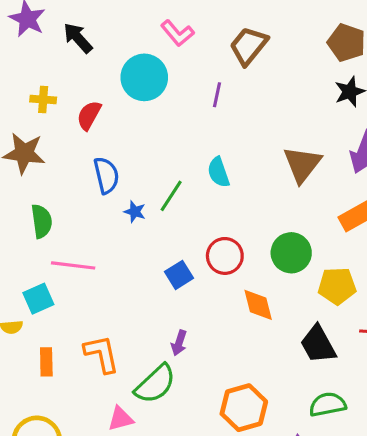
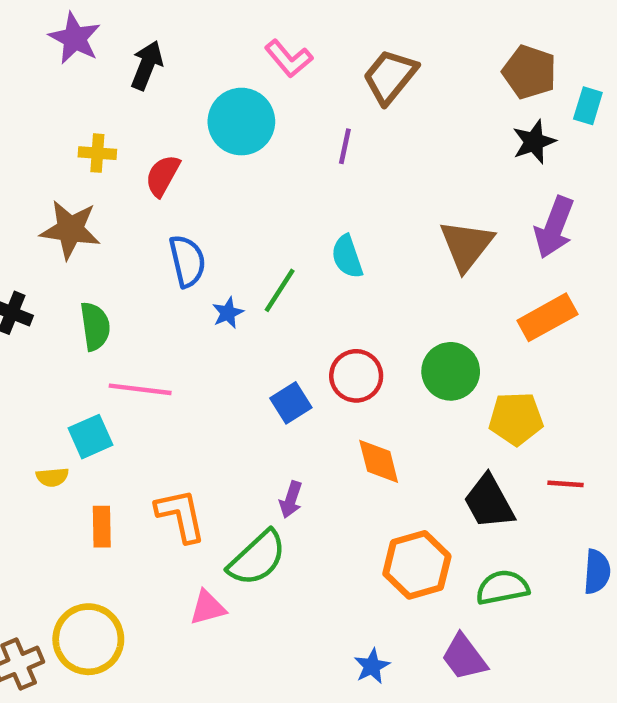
black arrow: (78, 38) -> (147, 65), turned 64
blue star: (135, 212) -> (228, 313), turned 30
orange diamond: (258, 305) -> (379, 461), moved
orange hexagon: (244, 408) -> (417, 565), moved

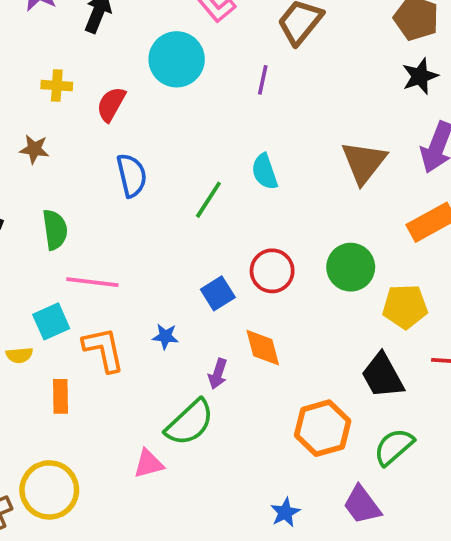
brown star: (70, 230) -> (34, 149), size x0.6
blue star: (228, 313) -> (165, 336), moved, turned 30
orange diamond: (379, 461) -> (263, 348), moved
orange L-shape: (181, 515) -> (104, 350), moved
green semicircle: (502, 587) -> (394, 447), turned -30

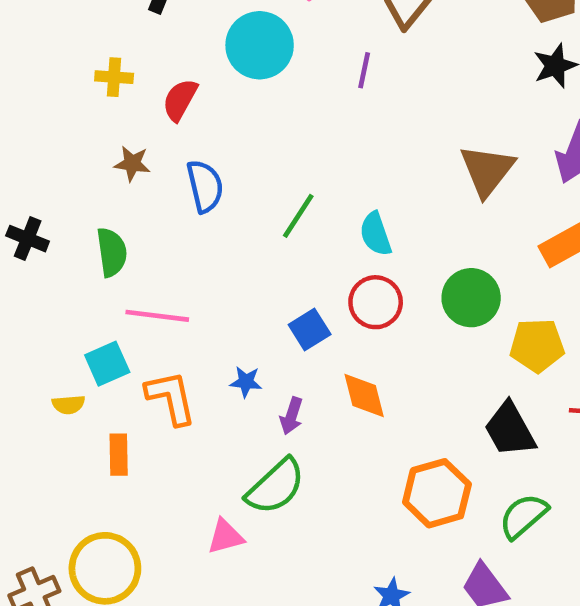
brown star: (34, 149) -> (132, 163), moved
cyan semicircle: (265, 172) -> (376, 234), moved
purple arrow: (218, 374) -> (291, 416), moved

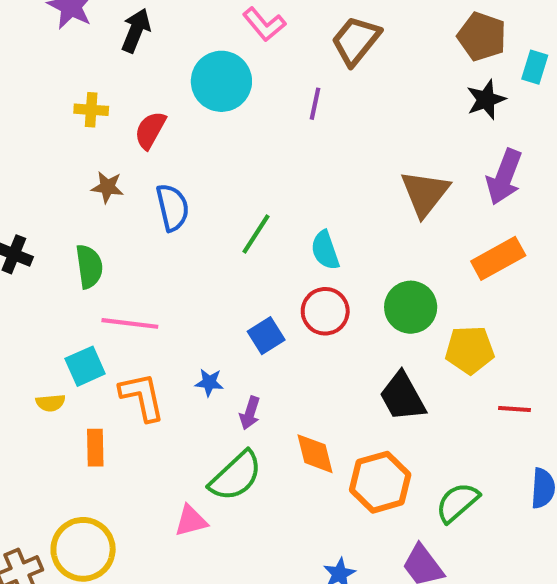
orange diamond: (364, 395) -> (315, 454), moved
black trapezoid: (510, 430) -> (403, 397), moved

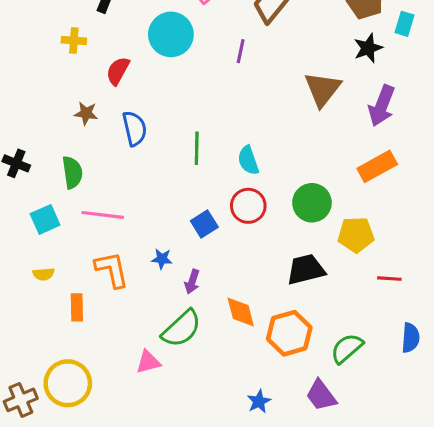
yellow cross: (91, 110) -> (74, 41), moved
brown triangle: (425, 193) -> (323, 89), moved
green line: (256, 234) -> (197, 148), turned -32
cyan square: (85, 366) -> (45, 219), moved
black trapezoid: (403, 397) -> (306, 270), turned 105

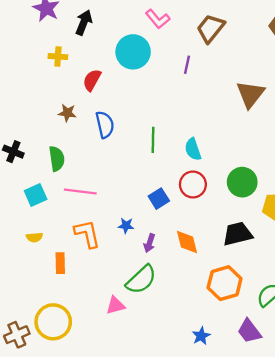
orange diamond: (241, 312) -> (187, 242), moved

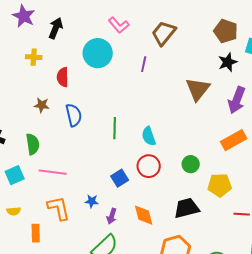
red semicircle: (92, 80) -> (63, 77), turned -30
green circle: (242, 182) -> (191, 164), size x0.7

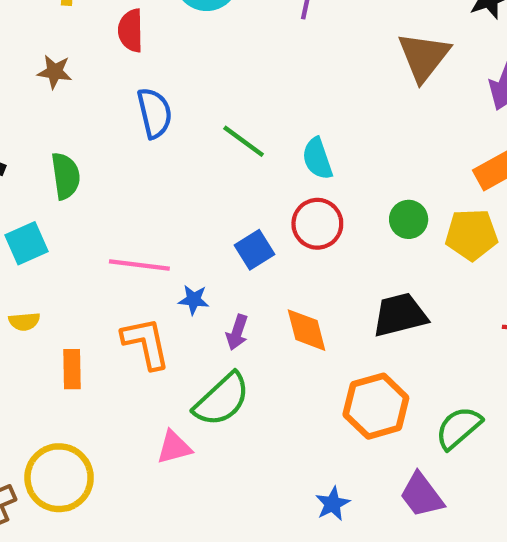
brown star: (42, 105) -> (55, 72), moved
green line: (115, 128) -> (244, 141), turned -55
pink line: (53, 172) -> (139, 265), moved
yellow pentagon: (220, 185) -> (472, 235), moved
orange L-shape: (59, 208) -> (146, 343), moved

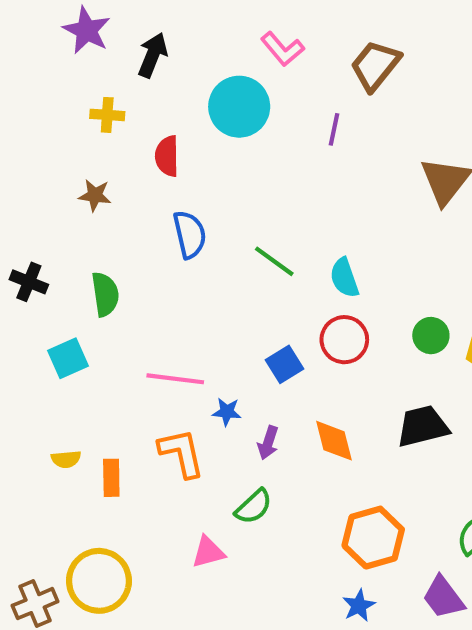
yellow semicircle: (24, 321) -> (66, 459), moved
green semicircle: (222, 400) -> (254, 507), size x0.7
orange hexagon: (376, 406) -> (373, 538), moved

